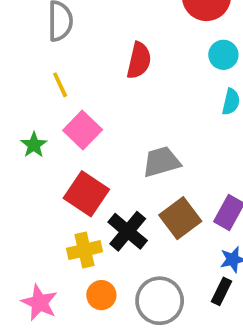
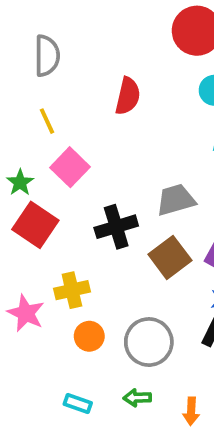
gray trapezoid: (161, 162) -> (176, 200), moved
red square: (86, 194) -> (35, 225), moved
black cross: (128, 231) -> (116, 227), moved, turned 33
pink star: (39, 303) -> (26, 313), moved

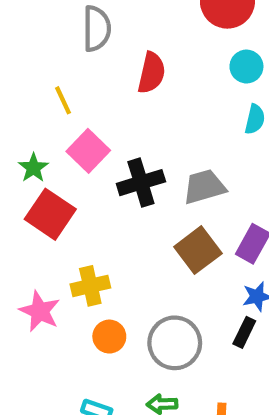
gray semicircle: (47, 56) -> (97, 29), moved
black cross: (116, 227) -> (141, 183), moved

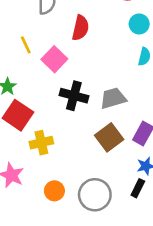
pink square: (88, 151) -> (54, 59), moved
black cross: (141, 183) -> (74, 96), turned 32
yellow cross: (90, 286) -> (41, 143), moved

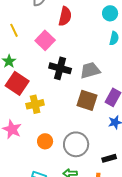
yellow line: (26, 45) -> (14, 30), moved
brown square: (109, 137) -> (87, 100), turned -35
black rectangle: (138, 188) -> (109, 158), moved, turned 48

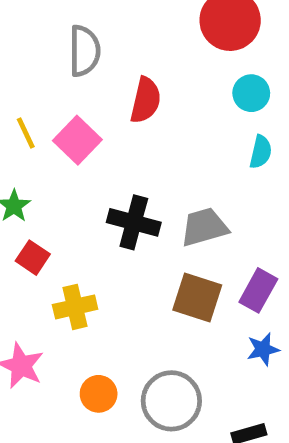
pink square: (45, 40) -> (77, 140), moved
red square: (17, 83) -> (33, 258), size x0.6

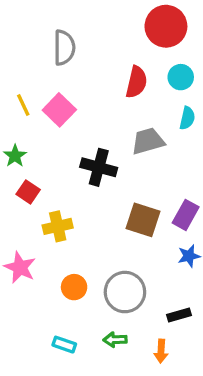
red semicircle: (146, 100) -> (136, 82), moved
gray trapezoid: (204, 227) -> (148, 141), moved

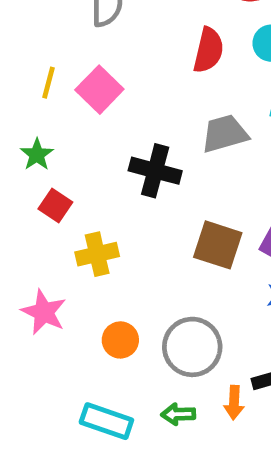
yellow line: (23, 105) -> (48, 83), turned 40
cyan rectangle: (64, 345) -> (106, 421), size x1.5
orange arrow: (161, 351) -> (234, 403), moved

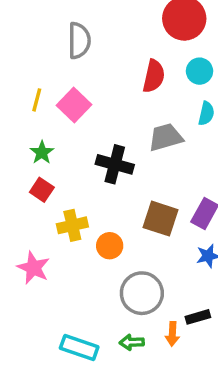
green star: (37, 154) -> (42, 152), moved
orange circle: (120, 340) -> (110, 246), moved

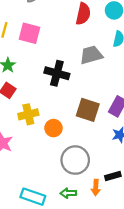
pink square: (74, 105) -> (29, 33), turned -30

